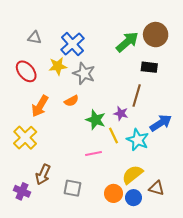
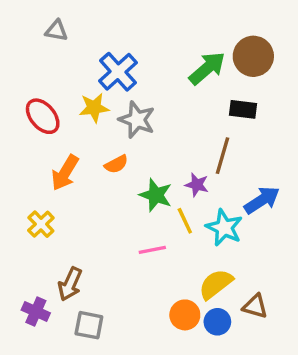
gray triangle: (35, 38) -> (56, 31), moved
yellow cross: (25, 138) -> (41, 224), size x0.7
gray square: (72, 188) -> (89, 325), moved

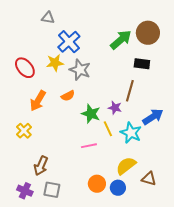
gray triangle: (56, 31) -> (48, 18), moved
purple cross: (36, 311) -> (25, 191), moved
orange circle: (185, 315) -> (97, 184), moved
blue circle: (217, 322) -> (118, 188), moved

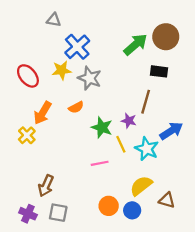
yellow cross: (24, 131) -> (27, 135), moved

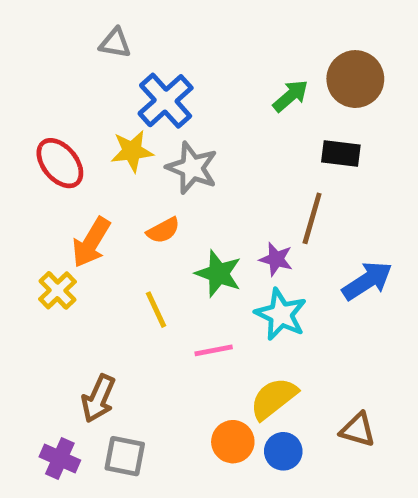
green arrow: (136, 45) -> (290, 96), size x0.7
yellow line: (121, 144) -> (156, 310), moved
cyan star: (147, 149) -> (281, 314), moved
yellow semicircle: (141, 186) -> (274, 398), moved

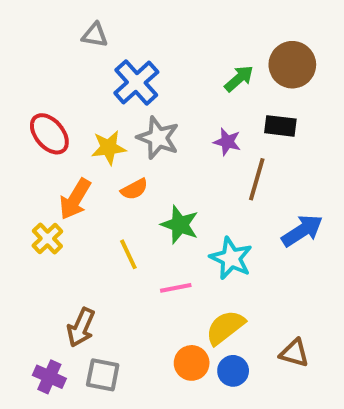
yellow star: (132, 151) -> (109, 148), moved
purple star: (276, 259) -> (227, 142), moved

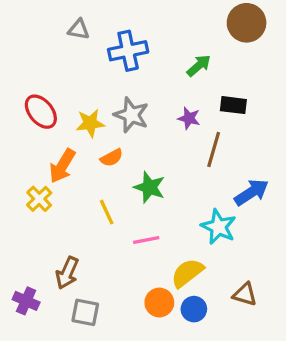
brown circle: (292, 65) -> (247, 23), moved
blue cross: (136, 82) -> (128, 51), moved, turned 30
cyan star: (231, 258) -> (219, 227), moved
purple cross: (49, 377) -> (26, 301), moved

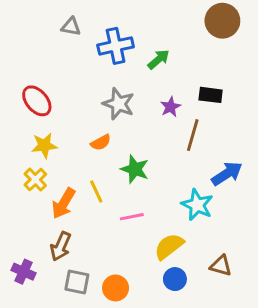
green arrow: (199, 66) -> (159, 59), moved
purple star: (189, 118) -> (170, 107), turned 30
yellow star: (90, 123) -> (44, 145), moved
orange arrow: (62, 166) -> (64, 203), moved
orange circle: (159, 303) -> (116, 288), moved

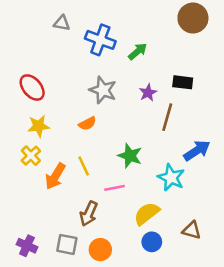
blue cross: (116, 46) -> (100, 40), turned 32
green star: (135, 169) -> (130, 156), moved
brown arrow: (61, 246) -> (89, 214), moved
purple cross: (23, 272) -> (27, 246), moved

